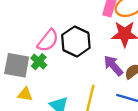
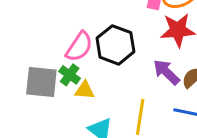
yellow triangle: (25, 94) -> (85, 90), moved

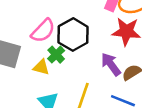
green cross: (70, 75) -> (56, 55), moved

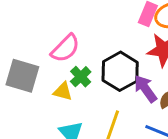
black hexagon: (73, 35) -> (120, 71), moved

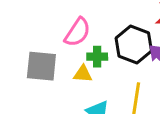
green cross: (81, 77) -> (97, 57), turned -36

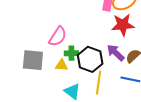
black hexagon: (134, 44) -> (90, 59), moved

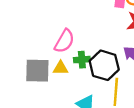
yellow triangle: (62, 65) -> (61, 68), moved

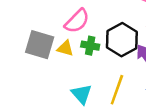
black hexagon: (104, 65) -> (122, 40), moved

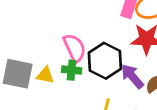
pink semicircle: (77, 21) -> (75, 48), moved, turned -64

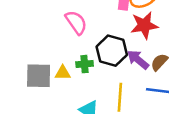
pink semicircle: (75, 48) -> (76, 22), moved

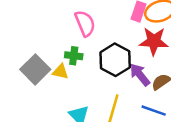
green cross: (85, 64) -> (74, 56), moved
gray square: (39, 76) -> (35, 69), turned 32

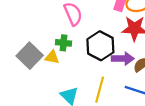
purple arrow: (140, 75) -> (123, 59), turned 130

